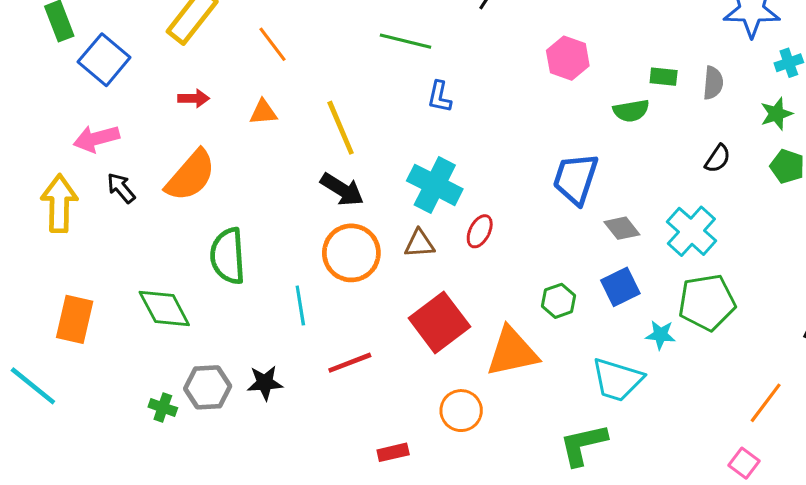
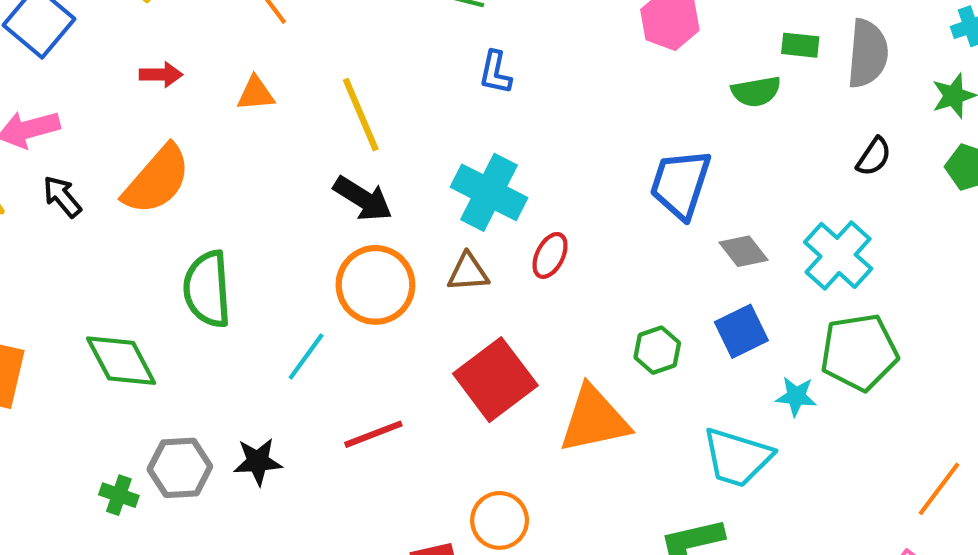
gray semicircle: (713, 83) -> (868, 54), size x1.5
cyan line: (300, 305) -> (306, 356), turned 45
orange circle: (461, 411) -> (500, 520), moved

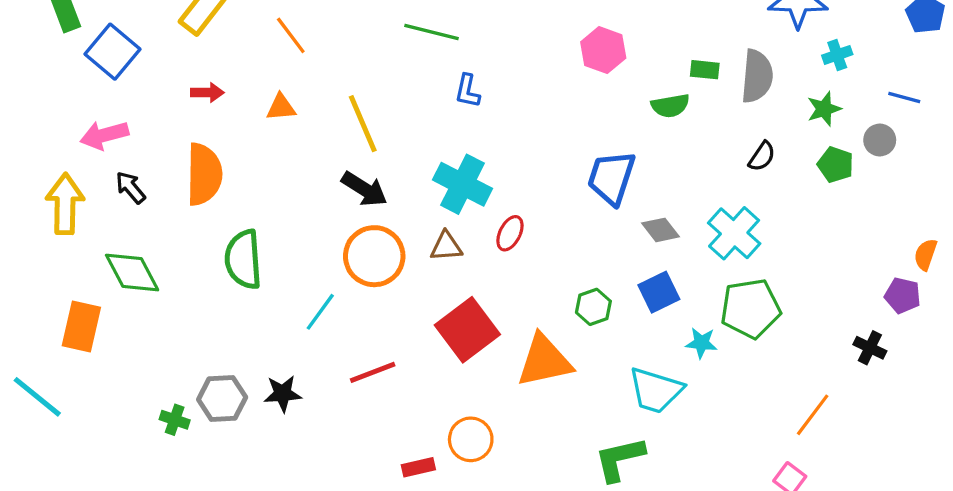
orange semicircle: (157, 180) -> (204, 174), turned -40
green diamond: (121, 361) -> (132, 273), moved

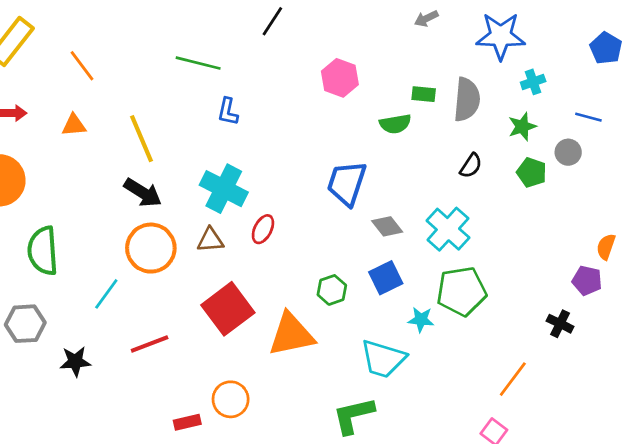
gray hexagon: (222, 398) -> (25, 324), moved

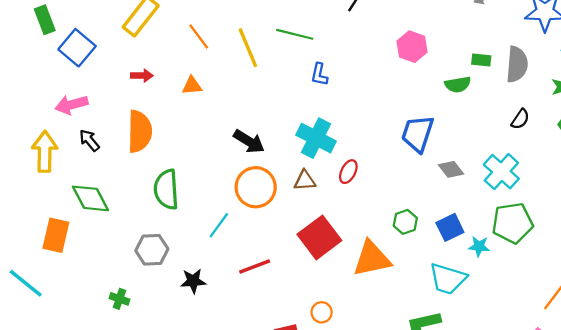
yellow line: (141, 139) -> (248, 48), moved
blue square: (386, 278) -> (450, 227), moved
orange circle: (231, 399) -> (322, 312), size x0.7

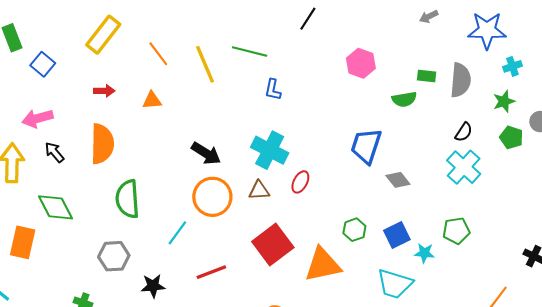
blue square: (77, 48) -> (43, 64), size x0.7
cyan cross: (501, 172) -> (464, 167), moved
green pentagon: (512, 223) -> (456, 231), size x0.7

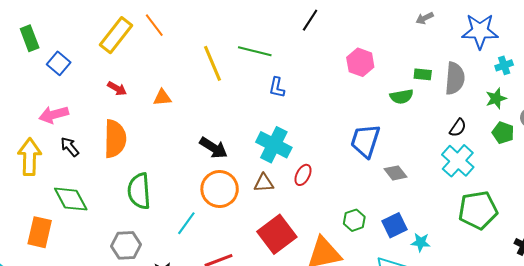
orange line: (158, 54) -> (154, 25), moved
red arrow: (104, 91) -> (117, 88), turned 30
green pentagon: (456, 231) -> (478, 210), moved, size x1.5

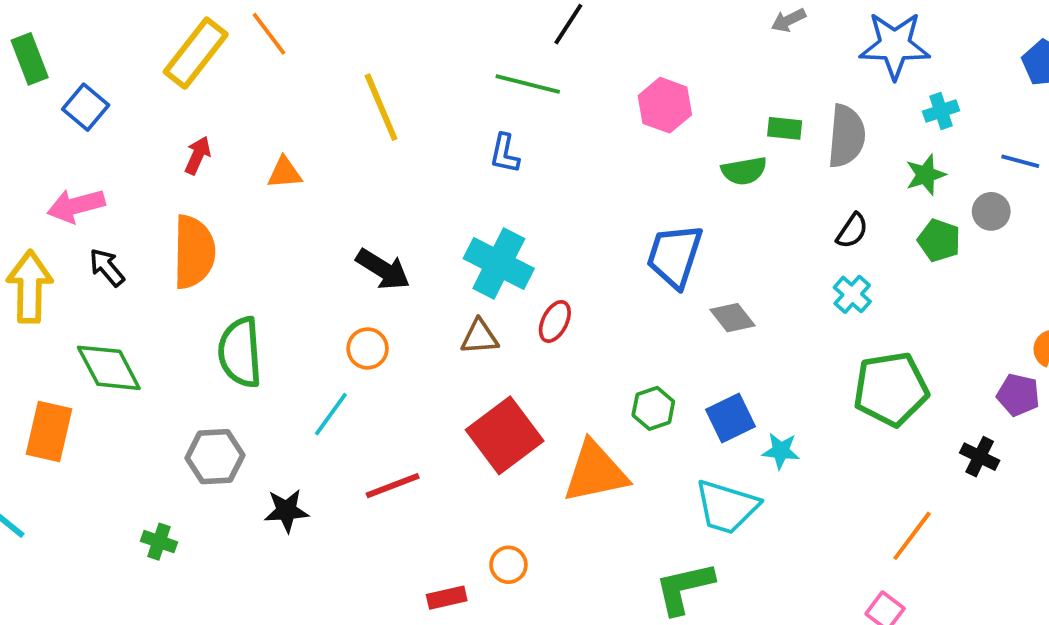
green line: (255, 51) -> (528, 84), moved
red arrow: (117, 88) -> (198, 155), turned -96
cyan cross: (458, 161) -> (852, 294), size x0.6
orange circle: (220, 189) -> (368, 348), moved, size x0.6

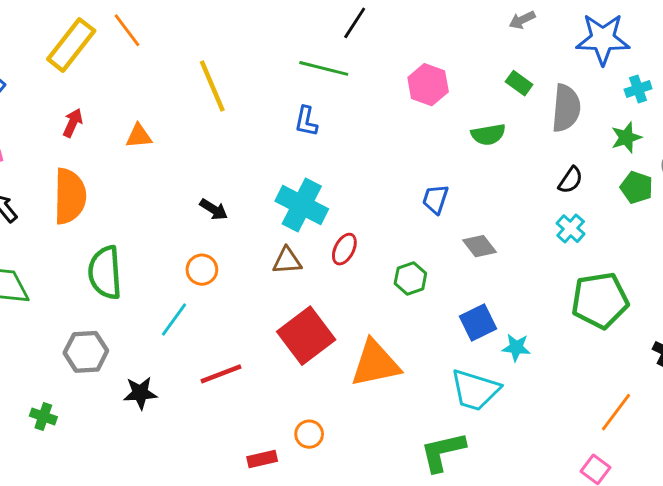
green rectangle: (785, 128) -> (519, 83), moved, turned 30
blue trapezoid: (675, 256) -> (435, 199), size x0.6
black arrow: (383, 269) -> (214, 209), size x0.7
green hexagon: (653, 408) -> (410, 278), moved

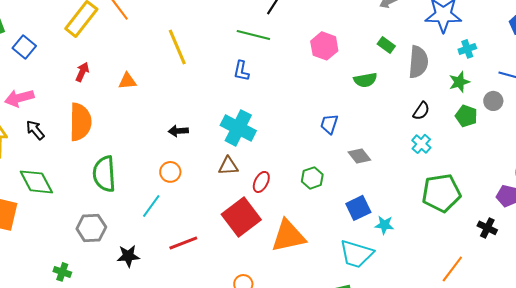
black arrow: (214, 209) -> (178, 131), turned 144
red ellipse: (344, 249) -> (261, 182), moved

